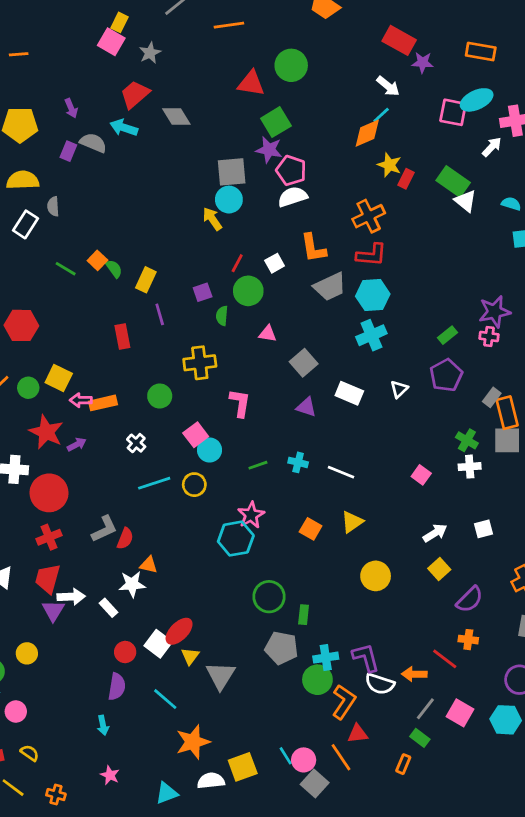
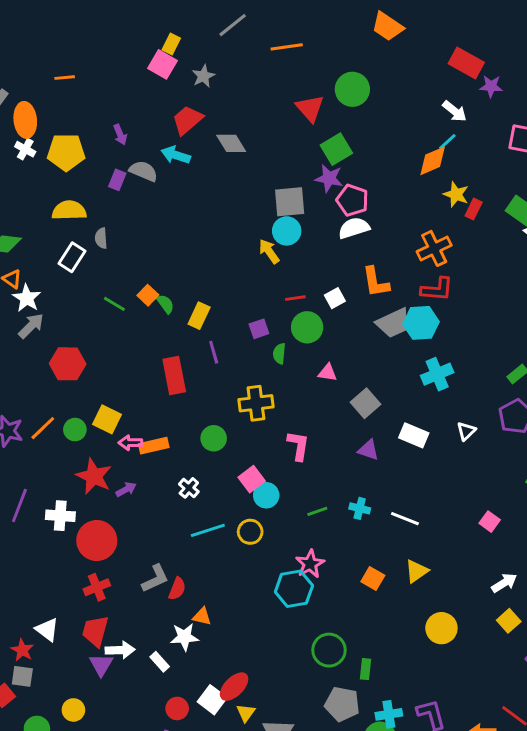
red triangle: (251, 83) -> (310, 108), turned 40
red line: (237, 263) -> (295, 298), turned 54
cyan hexagon: (373, 295) -> (421, 323), moved
red rectangle: (122, 337) -> (174, 376), size x1.4

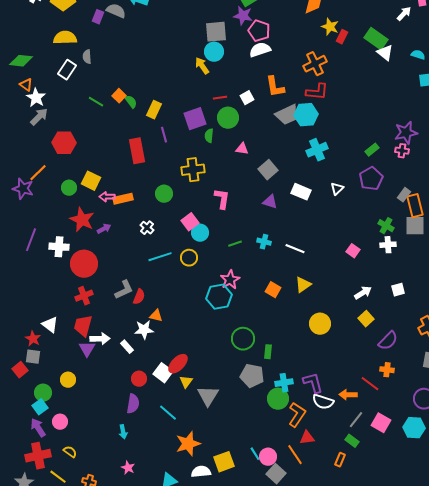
purple square: (259, 329) -> (195, 119), size x1.6
orange line: (43, 428) -> (38, 173), moved

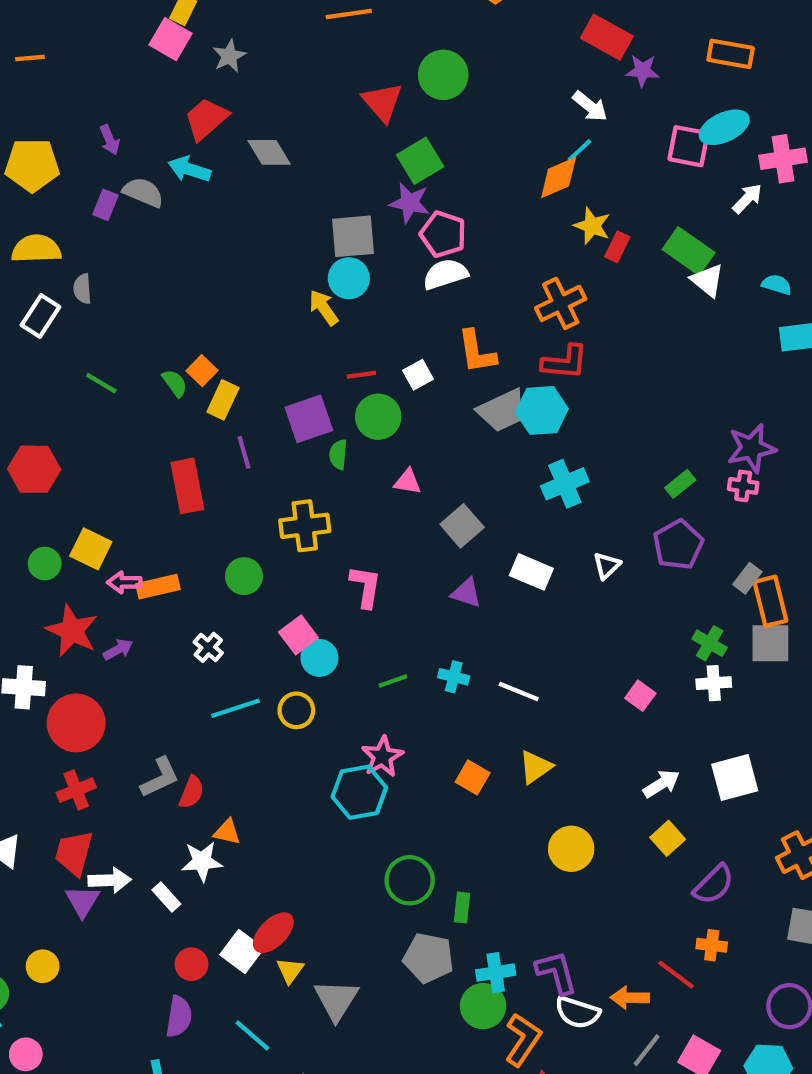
orange square: (119, 96) -> (202, 371), moved
white square: (398, 290) -> (735, 777), size x1.6

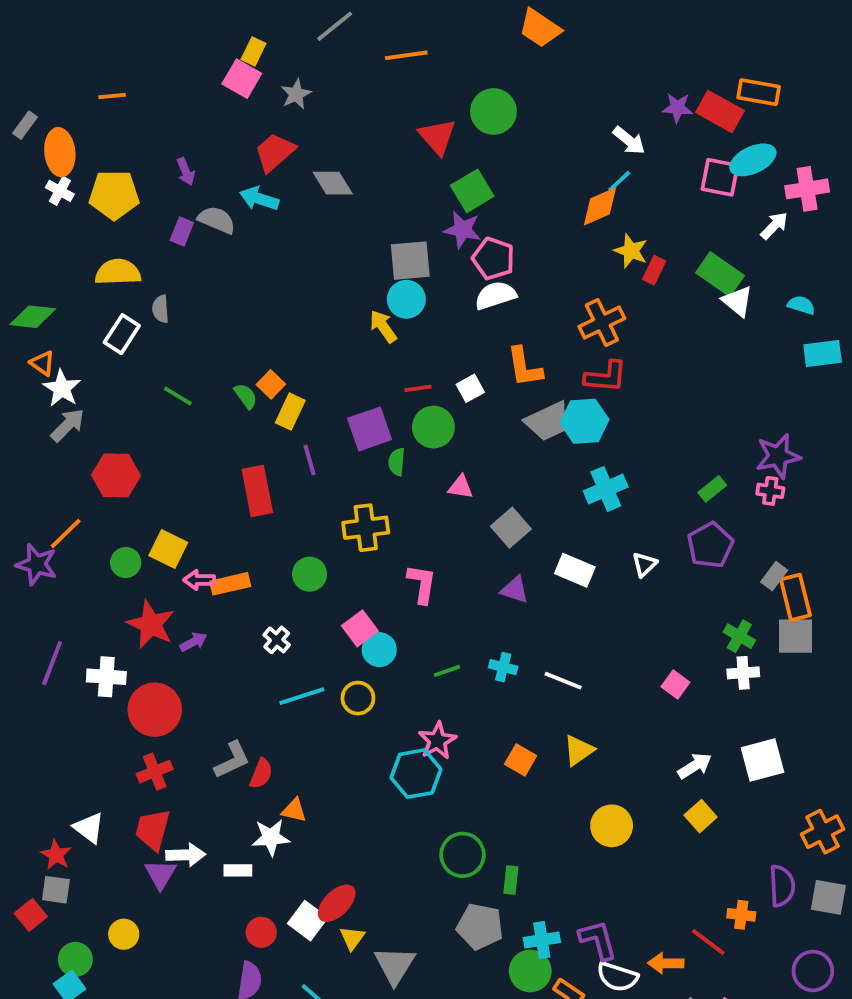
red rectangle: (607, 37) -> (720, 111), moved
purple semicircle: (714, 884) -> (782, 886), moved, turned -48
white rectangle: (166, 897) -> (238, 870), turned -48

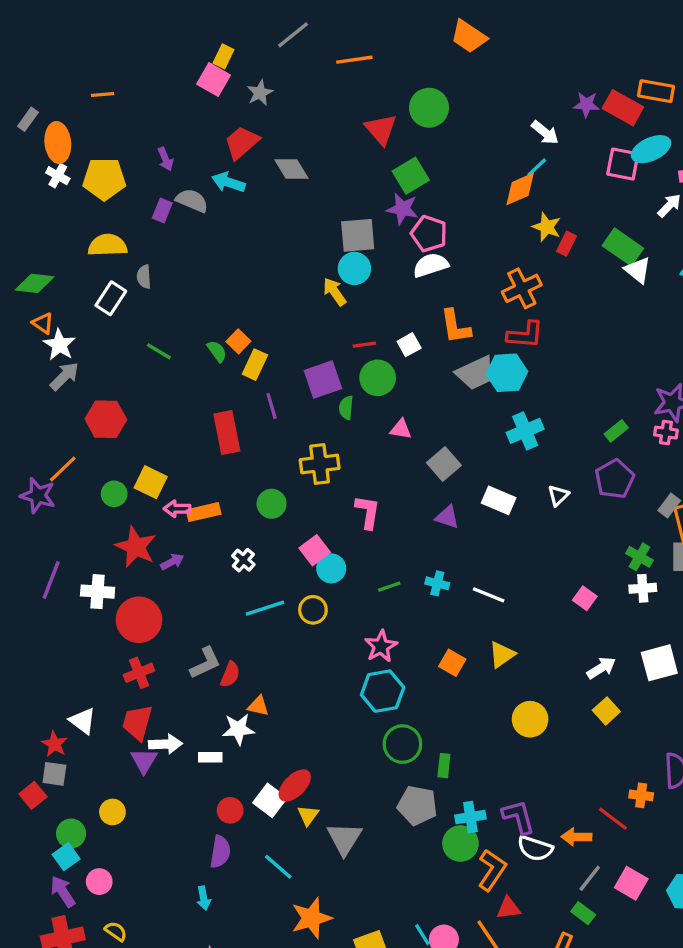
cyan hexagon: (416, 774) -> (383, 691), moved

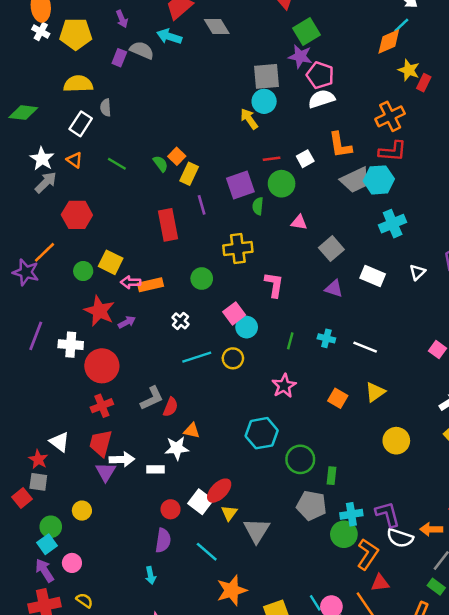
orange triangle: (43, 323) -> (74, 160), moved
green line: (389, 587) -> (290, 341), turned -56
cyan hexagon: (383, 691) -> (262, 433), moved

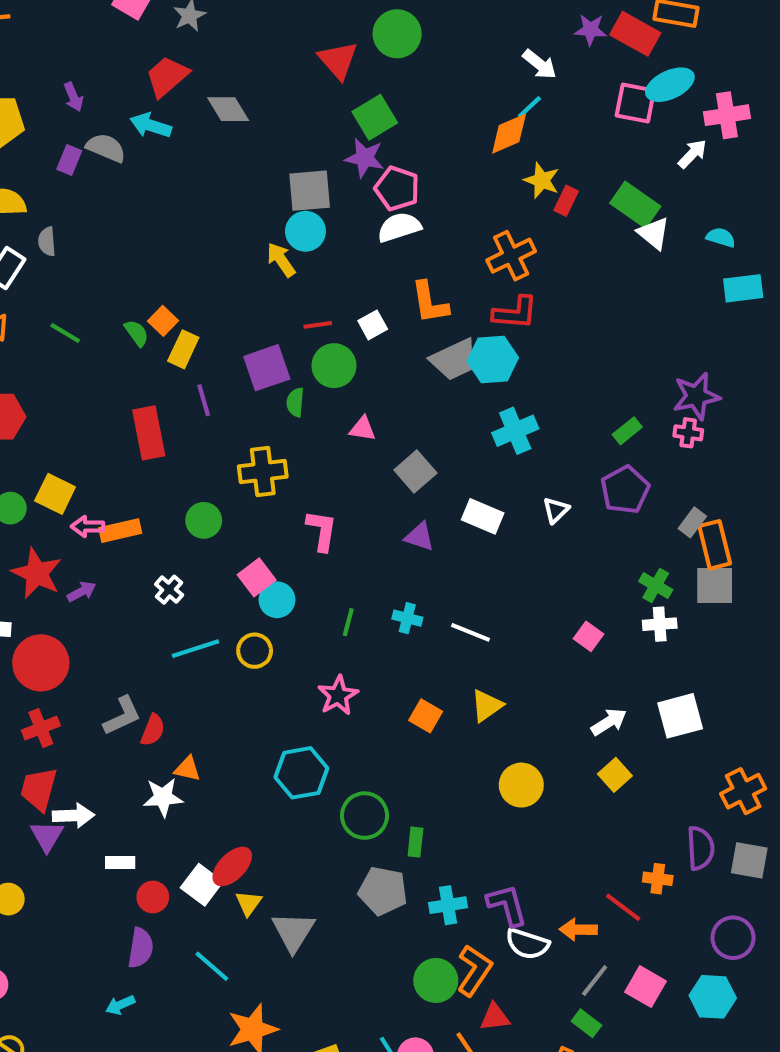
white rectangle: (156, 469) -> (120, 862), moved
green circle: (344, 534) -> (436, 980), moved
cyan arrow: (151, 575) -> (120, 1005), turned 77

